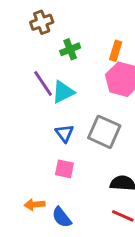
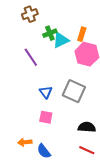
cyan triangle: (63, 92) -> (61, 40), moved

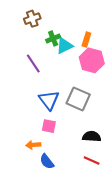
blue triangle: (46, 92) -> (49, 100), size x1.5
orange arrow: (25, 142) -> (33, 145), moved

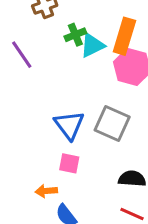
orange rectangle: (86, 40) -> (124, 36), size x1.6
purple line: (33, 63) -> (22, 55), moved

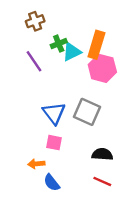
purple line: (22, 55) -> (34, 61), moved

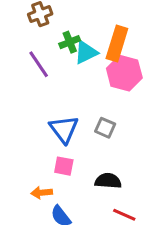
gray square: (87, 112) -> (105, 128), size x0.6
black semicircle: (102, 154) -> (108, 181), moved

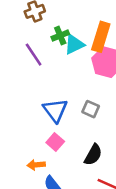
pink square: (64, 166) -> (55, 142), turned 30
black semicircle: (108, 181) -> (93, 155), turned 115

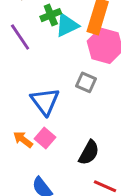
gray square: (91, 109) -> (86, 82), moved
orange arrow: (36, 165) -> (23, 139), moved, turned 42

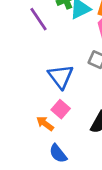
orange arrow: (23, 139) -> (45, 123), moved

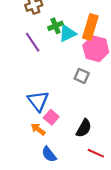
blue triangle: (61, 77) -> (38, 101), moved

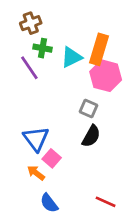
green cross: (56, 26) -> (43, 48), moved, turned 32
black semicircle: (84, 128) -> (91, 136), moved

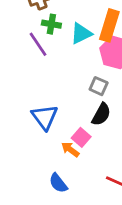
pink square: (52, 158) -> (81, 137), moved
orange arrow: (36, 173) -> (70, 149), moved

